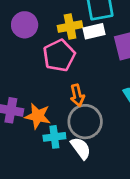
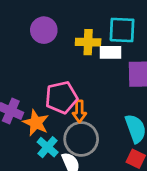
pink pentagon: (59, 55) -> (61, 97), moved
cyan cross: (54, 137) -> (48, 147), turned 35

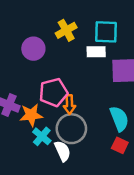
purple circle: (44, 30) -> (33, 49), moved
yellow cross: (88, 42) -> (66, 30), moved, turned -30
orange star: (36, 123) -> (31, 115), turned -30

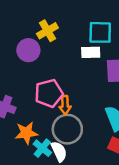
yellow cross: (66, 30) -> (47, 31), moved
orange star: (31, 115) -> (26, 133), moved
cyan cross: (42, 136) -> (42, 148), moved

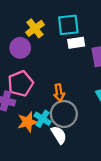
cyan square: (100, 32) -> (68, 25), moved
pink pentagon: (49, 93) -> (21, 84), moved
cyan cross: (42, 148) -> (43, 119), moved

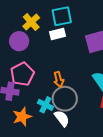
white rectangle: (76, 43) -> (57, 34), moved
orange star: (28, 122) -> (22, 117), moved

